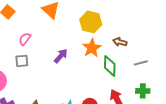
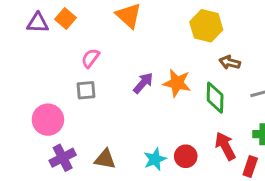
yellow hexagon: (91, 22) -> (206, 26), moved
orange star: (92, 48) -> (177, 83), moved, turned -30

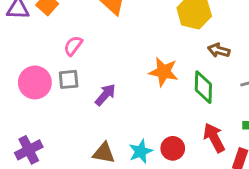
purple arrow: (143, 83) -> (105, 95), moved
pink circle: (48, 120) -> (35, 82), moved
purple cross: (63, 158) -> (29, 150), moved
brown triangle: (105, 159) -> (104, 153), moved

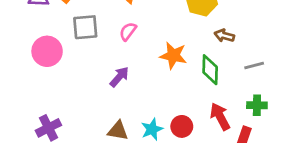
pink semicircle: (73, 46) -> (128, 31), moved
gray square: (69, 79) -> (85, 27), moved, size x1.4
pink circle: (35, 82) -> (47, 51), moved

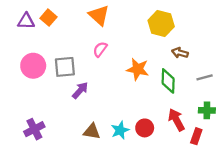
gray square: (85, 27) -> (65, 67), moved
purple arrow: (119, 77) -> (80, 90), moved

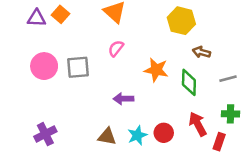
purple arrow: (80, 90) -> (123, 99), moved, turned -132

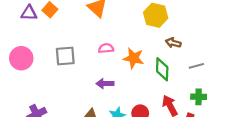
pink semicircle: (116, 48) -> (106, 48), moved, turned 48
pink circle: (44, 66) -> (21, 58), moved

